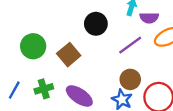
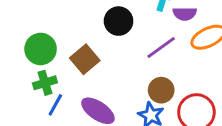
green cross: (44, 89) -> (45, 83), moved
blue line: (14, 90) -> (55, 105), moved

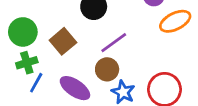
purple line: (161, 48) -> (114, 43), moved
brown circle: (161, 90) -> (107, 69), moved

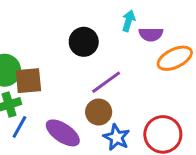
brown square: (63, 41) -> (28, 81), moved, turned 35

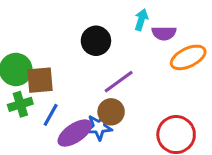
blue line: (19, 127) -> (51, 115), moved
purple ellipse: (63, 133) -> (75, 133), turned -68
blue star: (117, 137) -> (99, 127), moved, turned -30

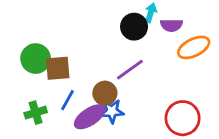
black circle: (96, 41) -> (134, 27), moved
green cross: (20, 104) -> (36, 113), moved
brown circle: (111, 112) -> (105, 93), moved

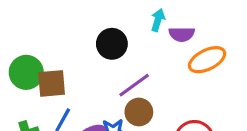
black circle: (134, 27) -> (112, 44), moved
brown circle: (105, 93) -> (139, 112), moved

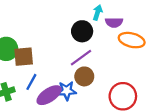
black circle: (112, 44) -> (82, 31), moved
orange ellipse: (207, 60) -> (132, 40), turned 40

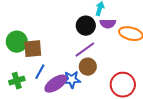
purple semicircle: (114, 22) -> (108, 24), moved

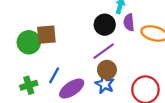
purple semicircle: (108, 24) -> (129, 22), turned 84
brown square: (33, 49) -> (46, 35), moved
blue star: (72, 80) -> (105, 84), moved, turned 30

